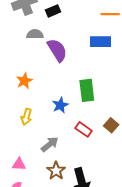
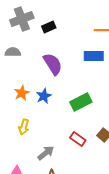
gray semicircle: (35, 34) -> (13, 52), moved
green rectangle: (87, 90) -> (81, 102), turned 70
blue star: (60, 105) -> (44, 96), moved

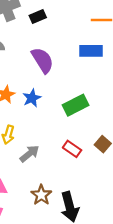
gray arrow: (46, 153) -> (29, 154), moved

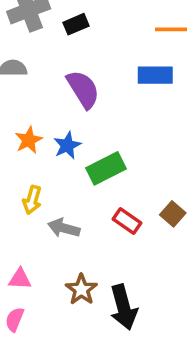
green rectangle: (76, 105) -> (106, 168), moved
gray arrow: (29, 154) -> (64, 228), turned -126

